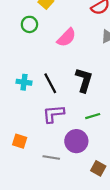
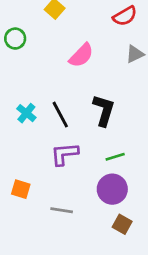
green circle: (29, 24) -> (15, 39), moved
cyan cross: (24, 82) -> (26, 113), turned 32
purple circle: (76, 141) -> (112, 189), moved

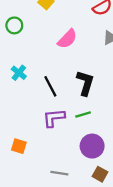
cyan cross: (26, 113) -> (19, 73), moved
green line: (115, 157) -> (83, 114), moved
gray line: (62, 210) -> (59, 173), moved

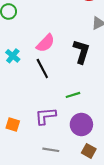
pink semicircle: (67, 39) -> (45, 43), moved
black L-shape: (85, 83) -> (81, 52), moved
purple L-shape: (54, 118) -> (45, 116), moved

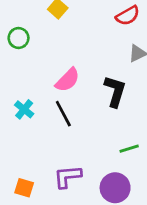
cyan cross: (13, 56) -> (24, 109), moved
green line: (73, 95) -> (129, 149), moved

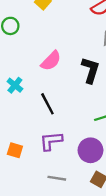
black line: (63, 114) -> (47, 104), moved

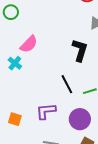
pink semicircle: (51, 61) -> (29, 44), moved
black line: (47, 104) -> (67, 84), moved

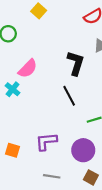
black L-shape: (80, 50) -> (76, 63), moved
black line: (67, 84) -> (69, 96), moved

